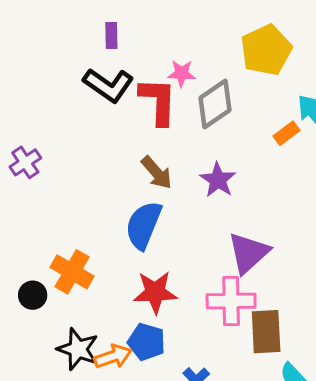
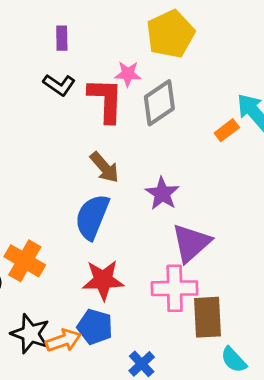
yellow pentagon: (266, 50) -> (170, 34), moved
black L-shape: (108, 85) -> (59, 85), size x0.7
purple star: (218, 180) -> (162, 193), moved

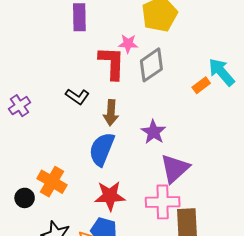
purple rectangle: (62, 38) -> (79, 17), size x1.5
black L-shape: (59, 85) -> (77, 96), moved
brown arrow: (104, 167) -> (111, 113), turned 45

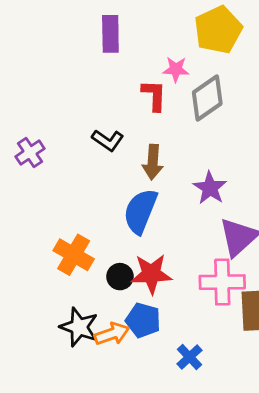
red L-shape: (112, 63) -> (154, 95), size x0.7
black circle: (25, 198) -> (120, 277), moved

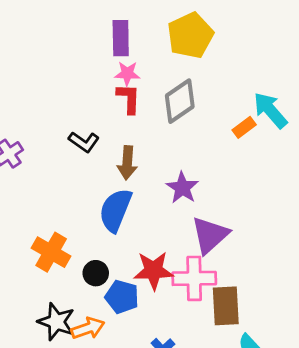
purple rectangle: (110, 34) -> (121, 38), moved
pink star: (176, 69) -> (127, 74), moved
red star: (151, 274) -> (154, 271), moved
blue pentagon: (143, 320) -> (122, 297), moved

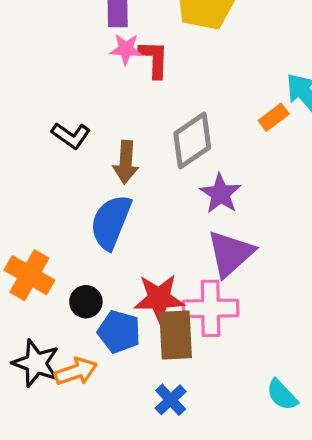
red L-shape: (129, 98) -> (154, 59), moved
gray diamond: (180, 101) -> (192, 141), moved
purple star: (182, 188) -> (221, 194), moved
brown rectangle: (226, 306) -> (176, 335), moved

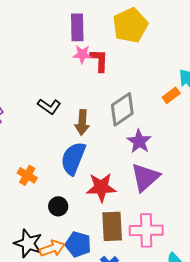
orange cross: (29, 275) -> (27, 175), moved, size x0.7
red star: (159, 298) -> (101, 187), moved
pink cross: (211, 308) -> (146, 230), moved
blue pentagon: (119, 332) -> (78, 244), moved

